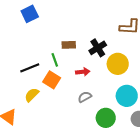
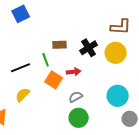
yellow circle: (118, 64) -> (116, 53), moved
orange square: (52, 80) -> (54, 80), moved
green circle: (106, 118) -> (79, 118), moved

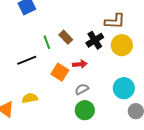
brown L-shape: (121, 27) -> (115, 21), moved
brown rectangle: (60, 45) -> (66, 37), turned 48
green line: (46, 60) -> (47, 42), moved
yellow semicircle: (23, 95) -> (30, 98), moved, turned 35

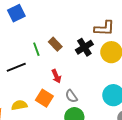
red arrow: (80, 64) -> (56, 76), moved, turned 72
orange square: (60, 72) -> (44, 98), moved
gray semicircle: (82, 89) -> (71, 96), turned -96

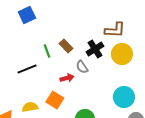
red arrow: (56, 76) -> (67, 78), turned -80
gray semicircle: (71, 96) -> (82, 67), moved

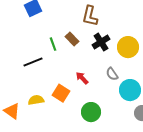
brown L-shape: (115, 30) -> (90, 16), moved, turned 100
gray semicircle: (82, 67) -> (112, 74), moved
red arrow: (67, 78) -> (82, 78), moved, turned -120

